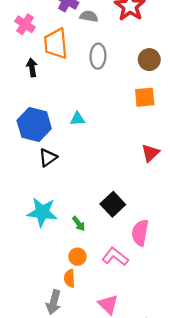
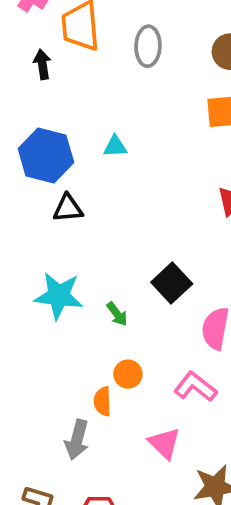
black triangle: (48, 158) -> (68, 208), turned 30
orange circle: (77, 257) -> (128, 374), moved
pink L-shape: (115, 257) -> (195, 387), moved

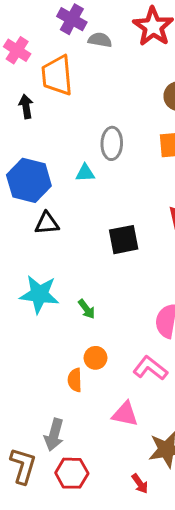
gray ellipse: (148, 46) -> (112, 143), moved
black square: (172, 283) -> (124, 240), moved, turned 32
gray arrow: (77, 440) -> (54, 435), moved
pink triangle: (164, 443) -> (125, 414), turned -32

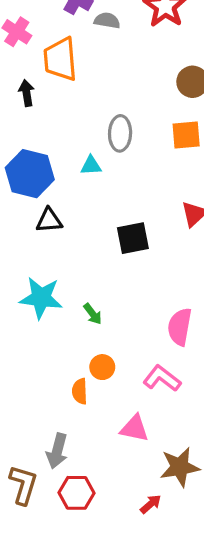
red arrow: (140, 484) -> (151, 504), turned -96

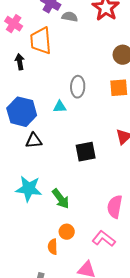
green arrow: (93, 314) -> (61, 199), size x1.5

